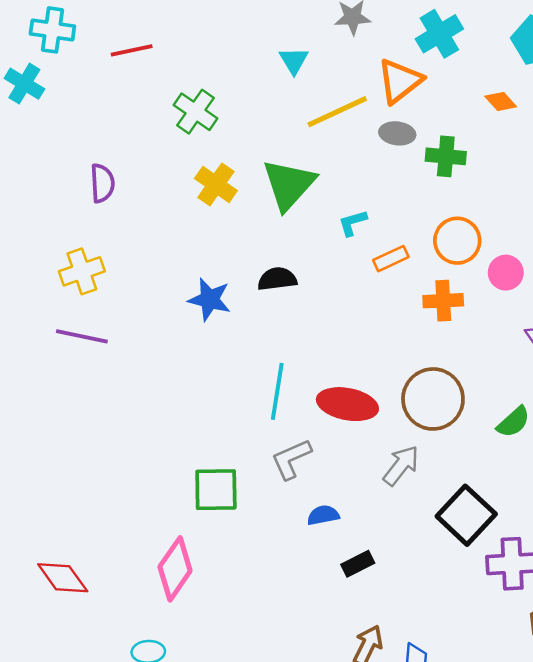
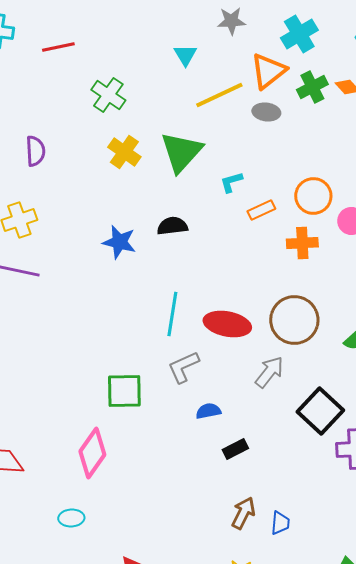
green cross: (446, 156) -> (312, 87), moved, turned -32

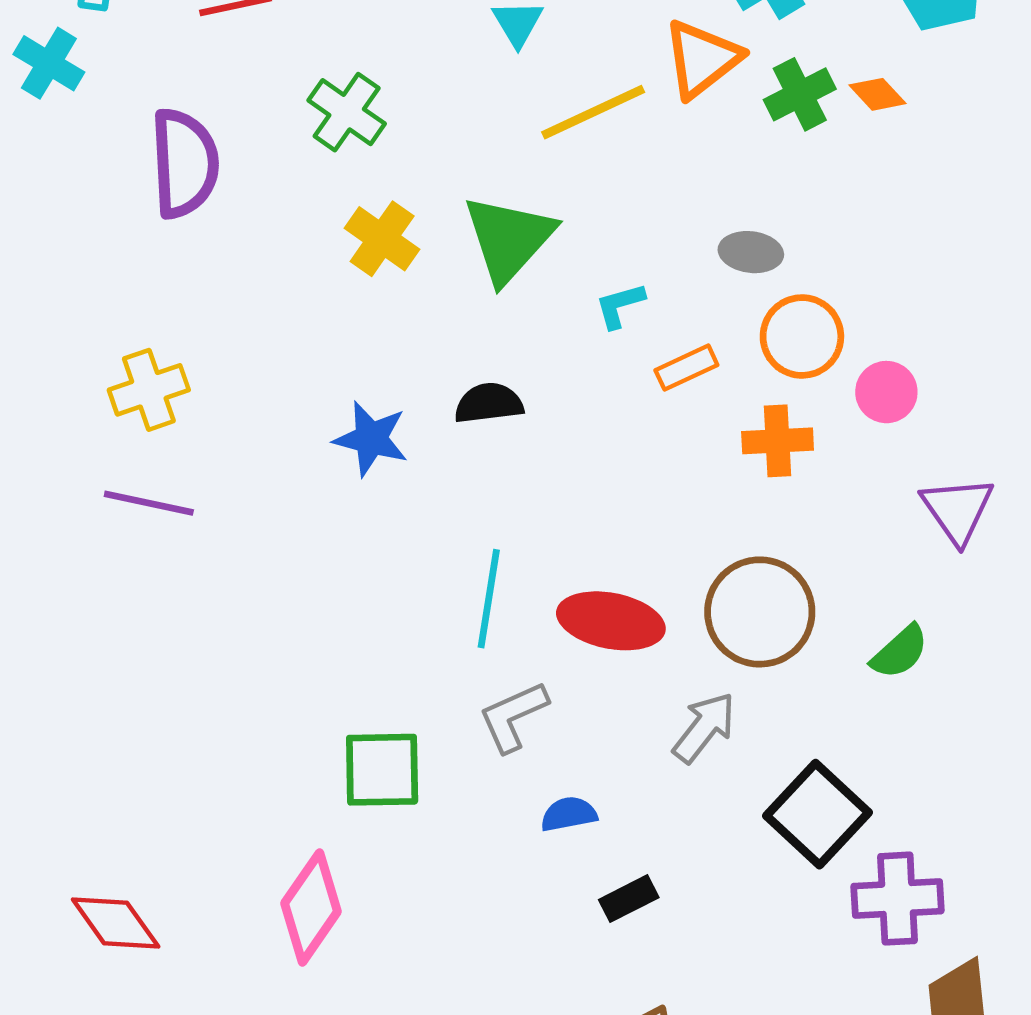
gray ellipse: (266, 112) -> (751, 252), moved
purple semicircle: (35, 151) -> (184, 163), moved, size x1.6

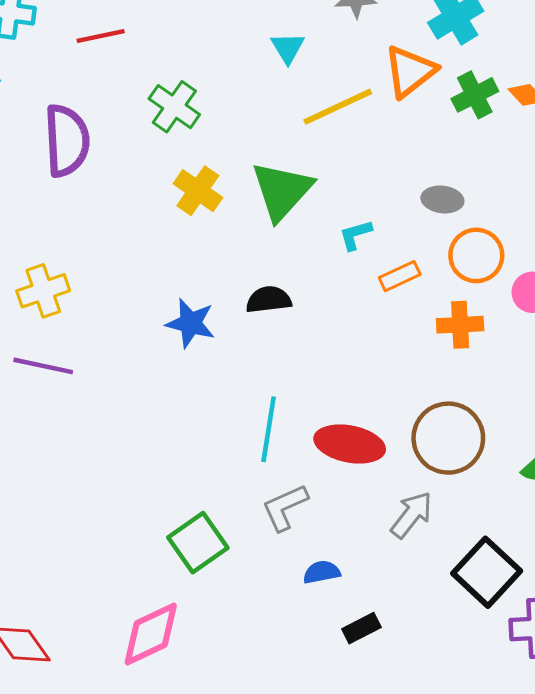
green square: (382, 770) -> (198, 543), turned -34
pink diamond: (311, 907) -> (151, 634), turned 30

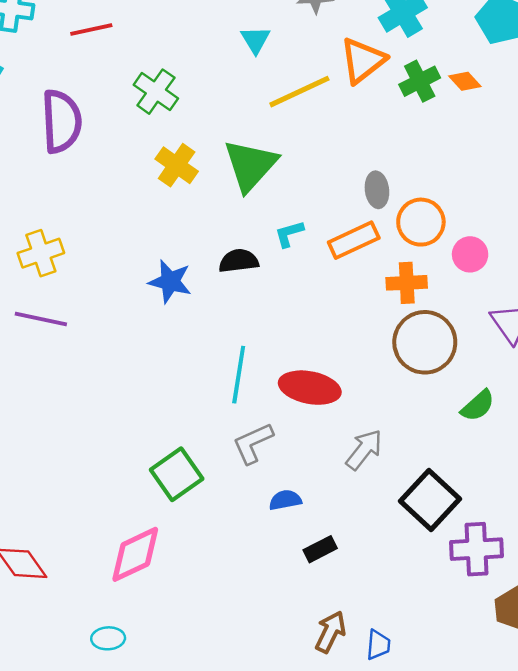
gray ellipse: (442, 199) -> (377, 190), moved, turned 76
cyan L-shape: (356, 235) -> (289, 234), moved
orange rectangle: (400, 276) -> (354, 240), size x1.4
brown circle: (448, 438) -> (425, 342), moved

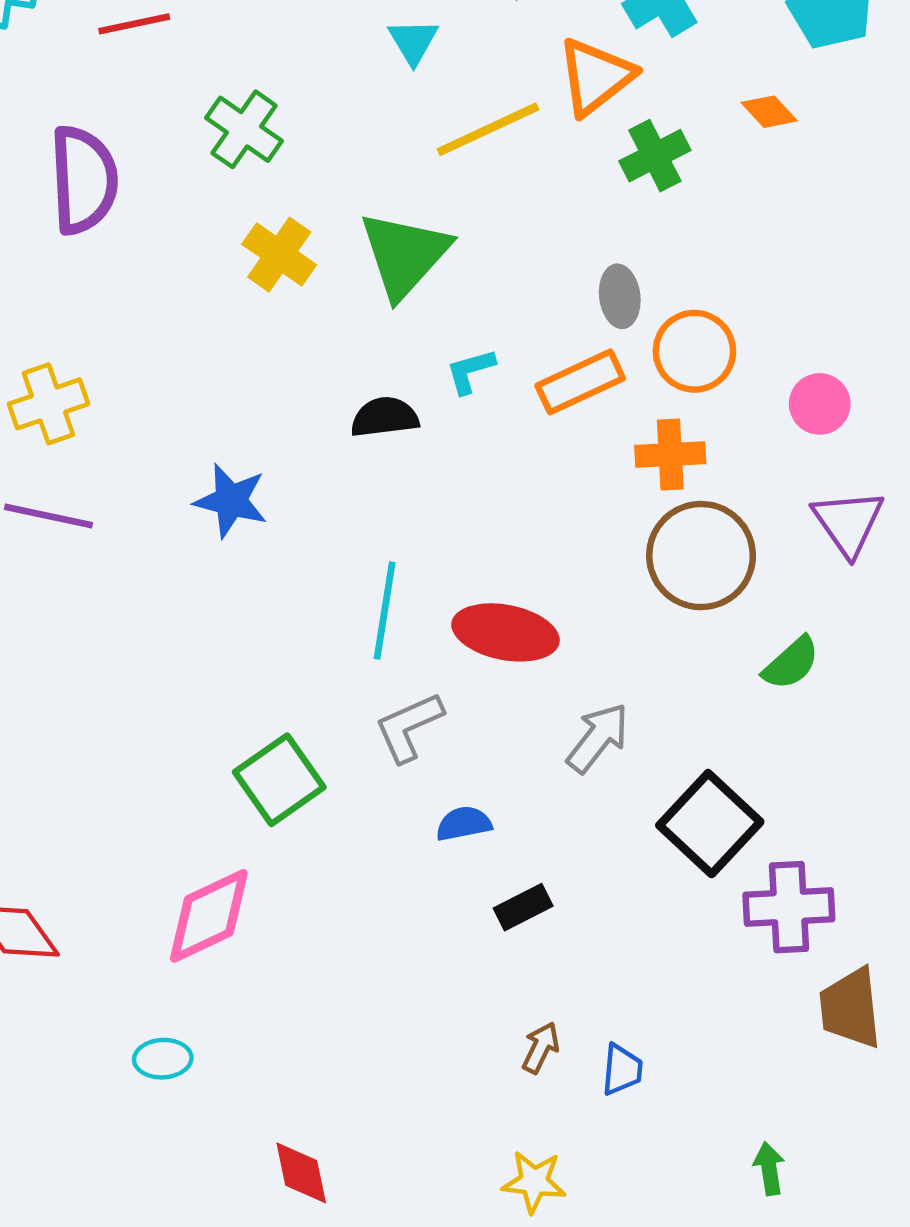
green cross: (420, 81) -> (655, 156), moved
pink circle: (470, 254) -> (820, 404), moved
blue star: (170, 282) -> (231, 501), moved
brown arrow: (330, 632) -> (541, 1048), size x0.7

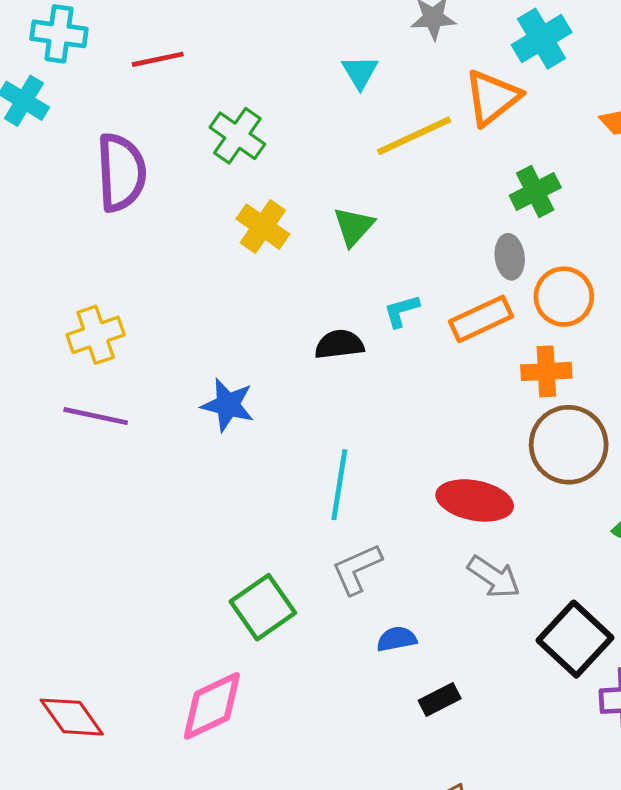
green cross: (655, 156) -> (535, 191), moved
green triangle: (404, 255) -> (354, 227), size x0.6
red ellipse: (505, 632) -> (475, 500), moved
gray arrow: (598, 738) -> (494, 577), turned 86

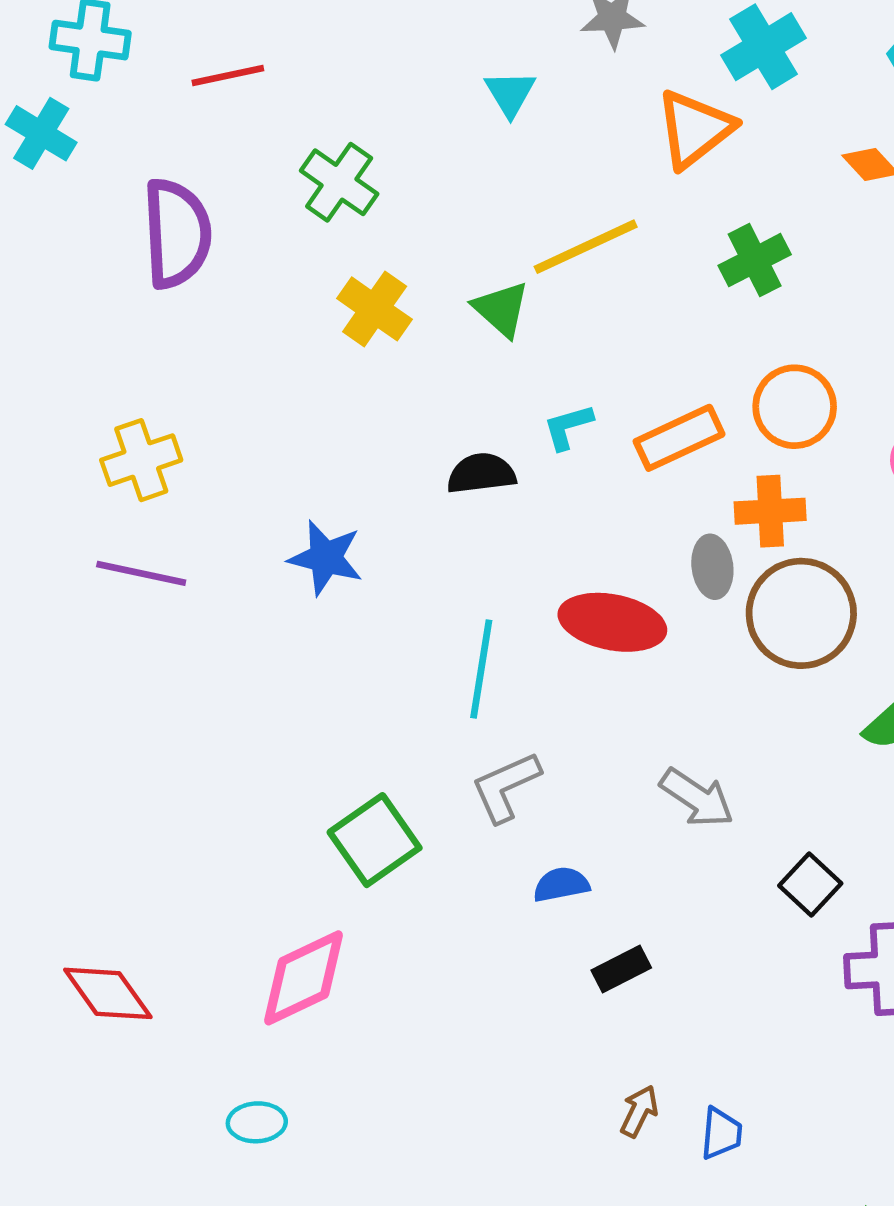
yellow line: (414, 136) -> (586, 247), moved
green triangle: (354, 227) -> (501, 309), turned -30
gray ellipse: (510, 257) -> (712, 567), moved
red ellipse: (475, 500) -> (612, 622), moved
black square: (575, 639) -> (810, 885), size x0.6

